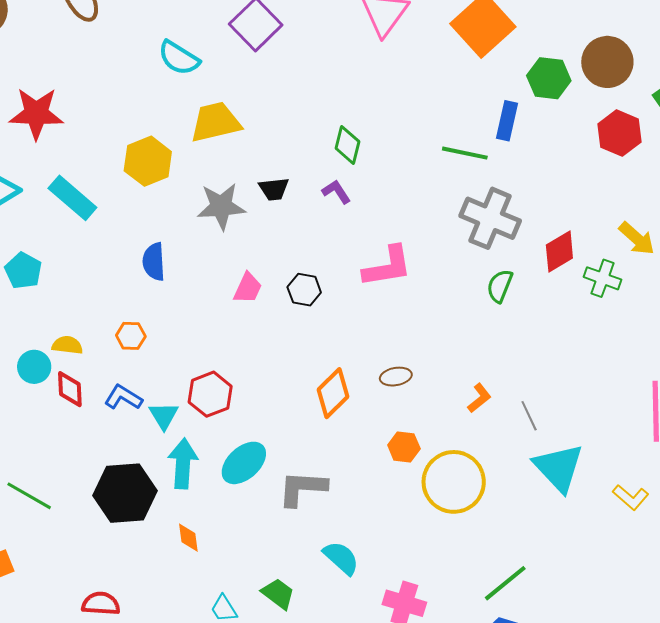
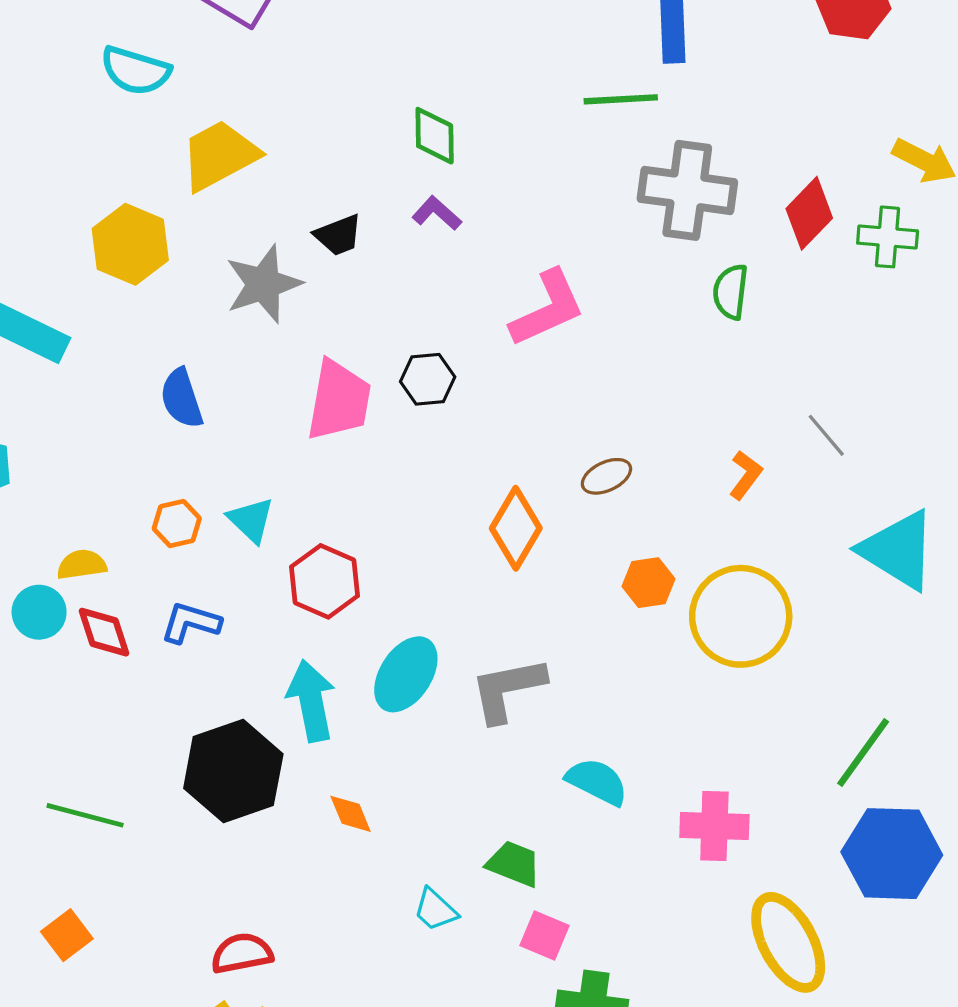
pink trapezoid: (248, 288) -> (339, 400), size x1.6
cyan triangle: (164, 416) -> (251, 520), moved
gray line: (529, 416) -> (826, 435), moved

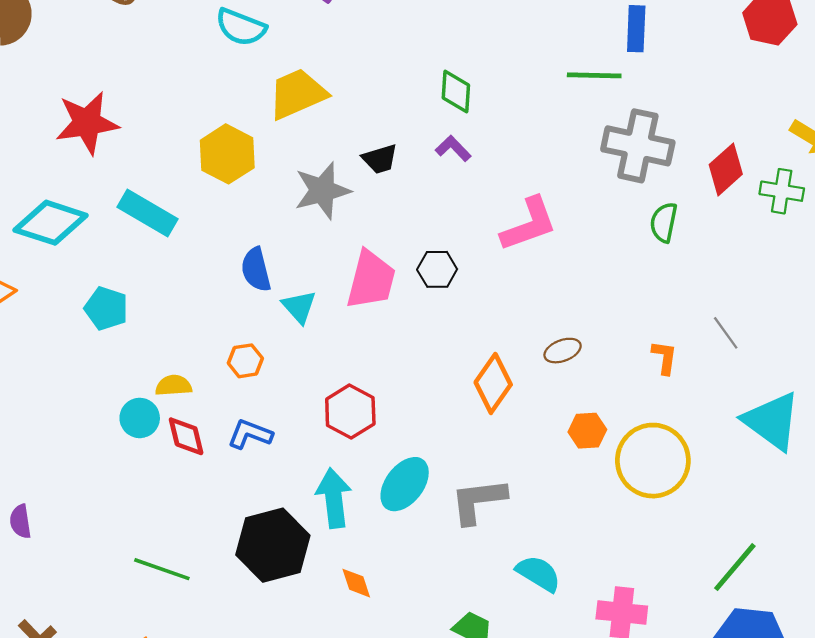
orange L-shape: (746, 475) -> (664, 357), turned -33
cyan triangle: (251, 520) -> (299, 307), moved

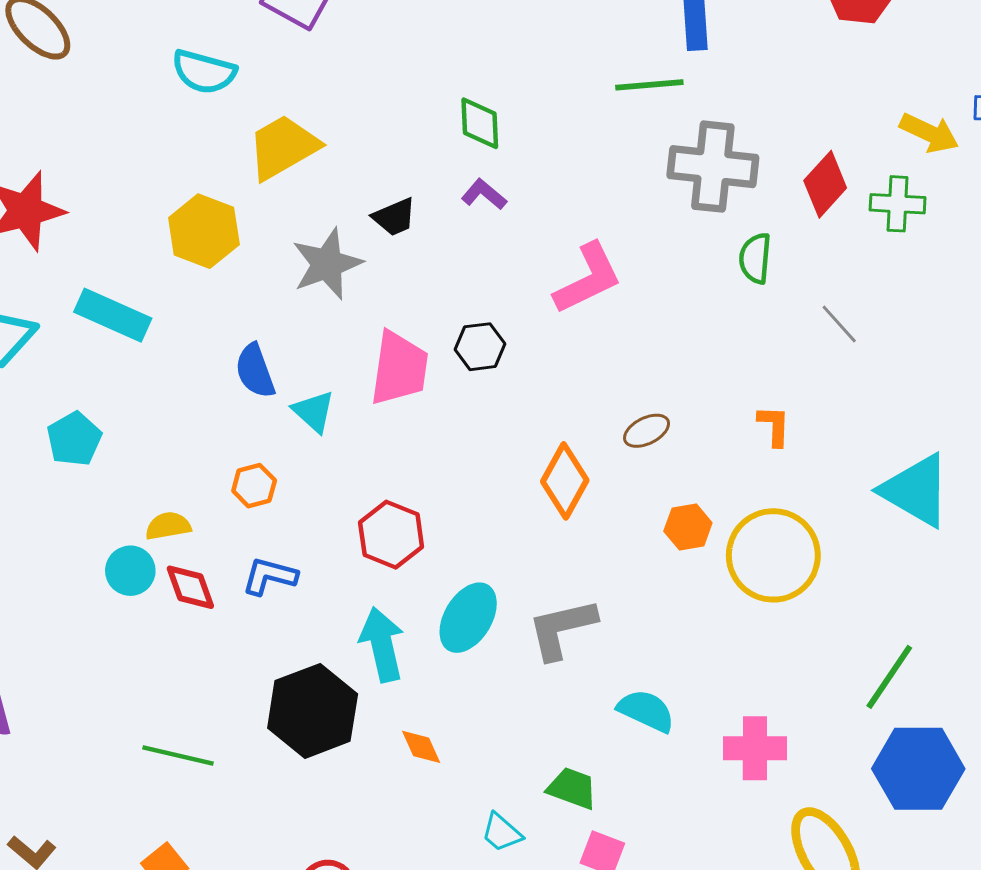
cyan pentagon: (106, 308) -> (74, 439), turned 30
gray line: (726, 333) -> (839, 324), moved

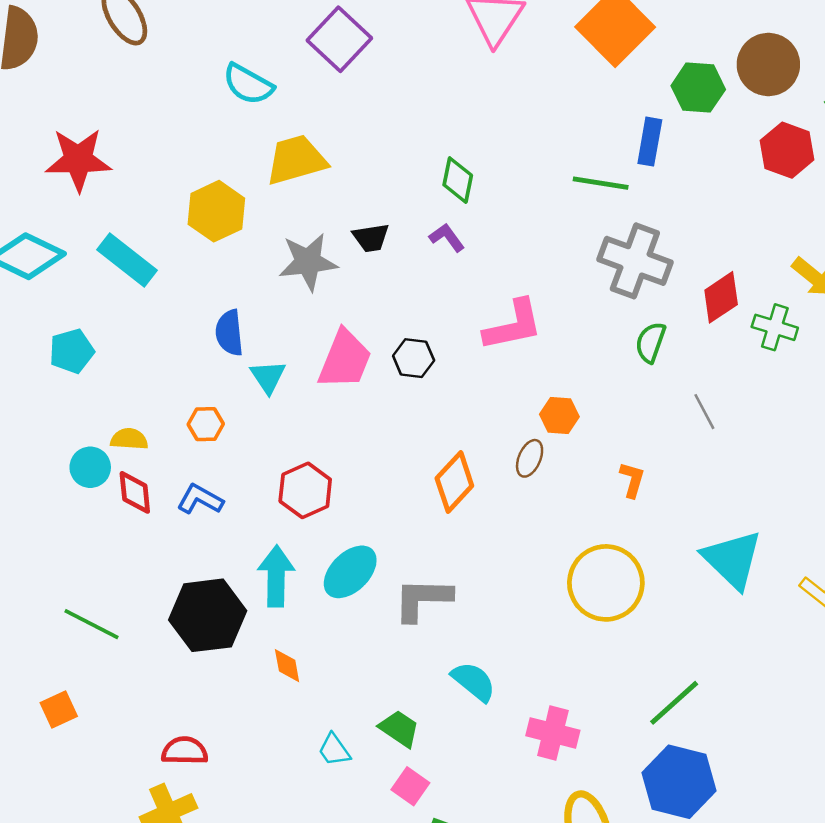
brown ellipse: (647, 431) -> (530, 458), turned -54
orange hexagon: (688, 527) -> (559, 416), moved

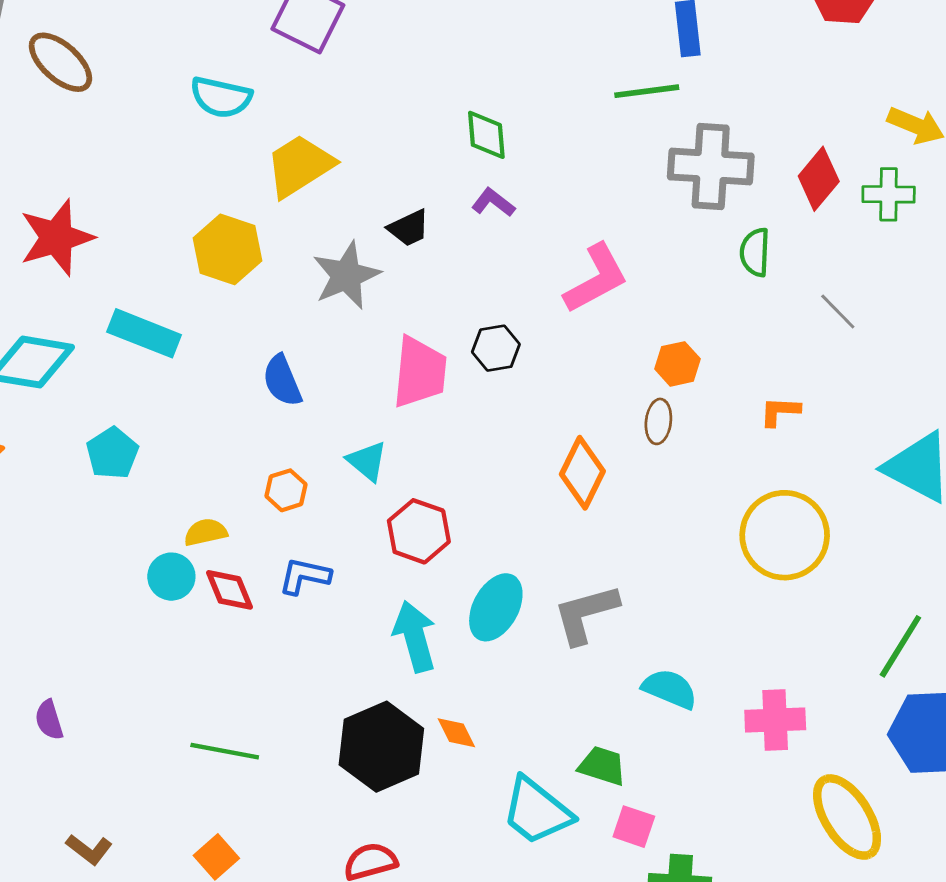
cyan triangle: (268, 377) -> (367, 461), moved
orange L-shape: (632, 480) -> (780, 411), turned -87
black hexagon: (208, 615) -> (381, 747), moved
cyan trapezoid: (334, 750) -> (537, 811), size x1.8

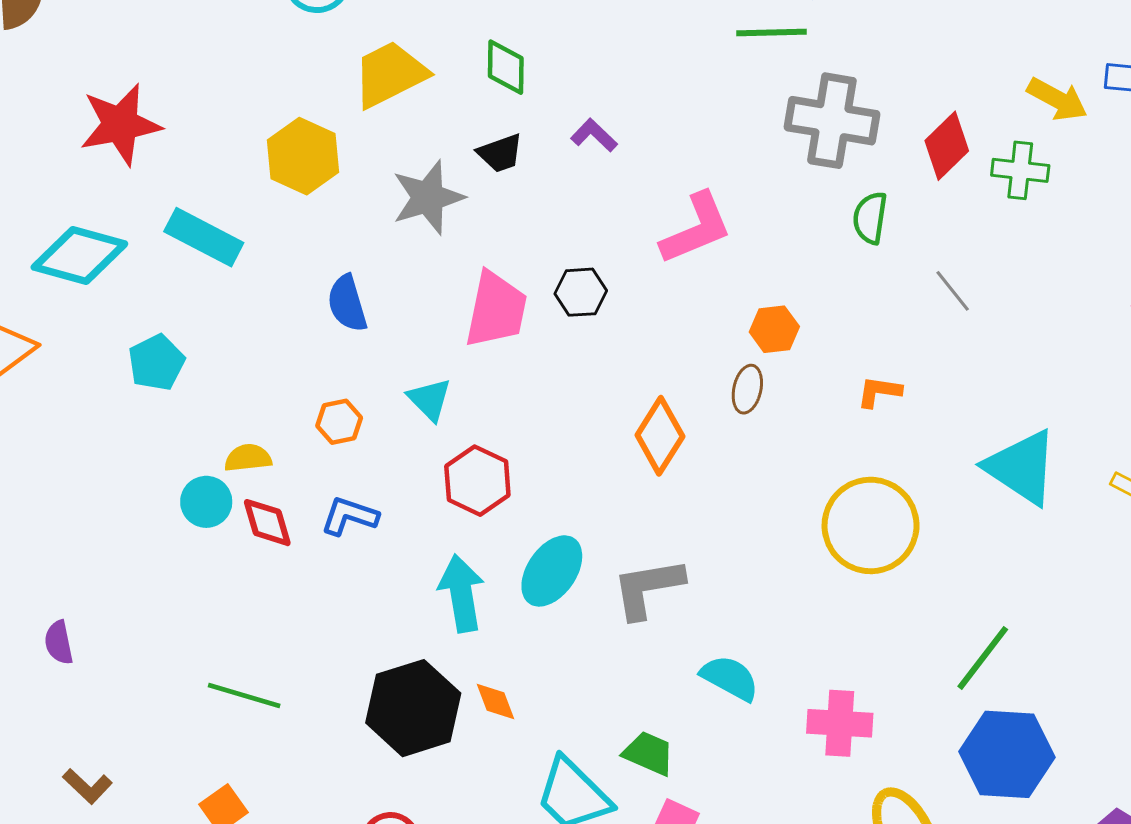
green diamond: (486, 135) -> (506, 67), moved

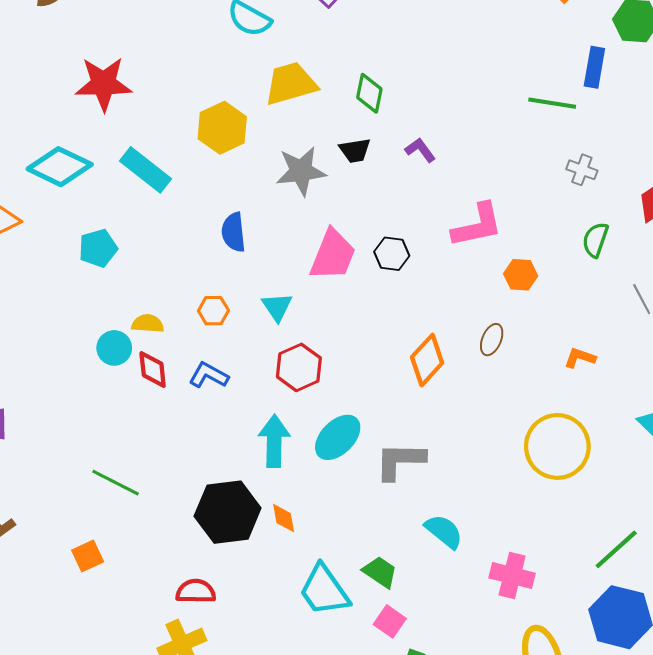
gray cross: (832, 121) -> (582, 170), size x0.5
orange hexagon: (774, 329) -> (521, 275), moved

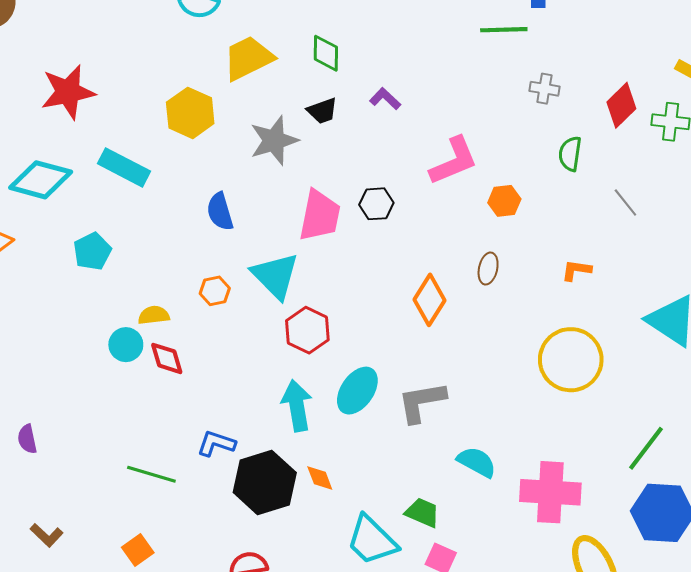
cyan triangle: (277, 307) -> (275, 276), size x1.6
blue L-shape: (209, 375) -> (216, 444), moved
pink cross: (512, 576) -> (550, 492), size x1.4

